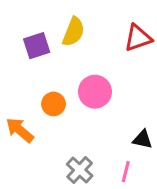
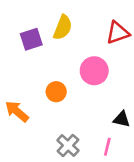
pink circle: (95, 92) -> (94, 71), moved
orange circle: (54, 104) -> (56, 92), moved

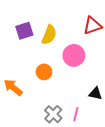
yellow semicircle: (63, 27) -> (49, 35), moved
pink line: (107, 147) -> (76, 114), moved

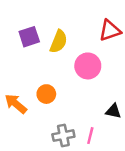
orange circle: (44, 72) -> (46, 94), moved
gray cross: (53, 114) -> (63, 136), turned 36

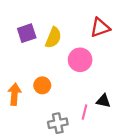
orange arrow: (16, 104) -> (14, 94), turned 55
pink line: (90, 136) -> (84, 112), moved

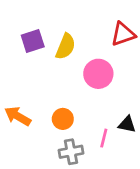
orange circle: (42, 85) -> (63, 119), moved
orange arrow: (14, 94) -> (18, 116), turned -65

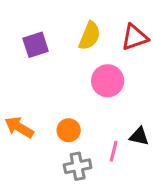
yellow semicircle: (66, 46) -> (90, 36), moved

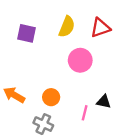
purple square: (36, 45) -> (26, 33), turned 30
gray cross: (78, 166) -> (43, 124), moved, turned 36

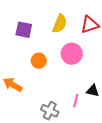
orange circle: (51, 97) -> (39, 61), moved
gray cross: (43, 124) -> (50, 111), moved

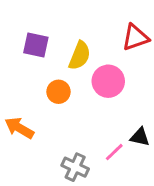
yellow semicircle: (60, 24) -> (80, 56), moved
pink line: (76, 101) -> (114, 152), turned 32

